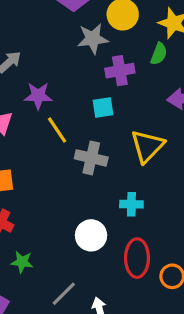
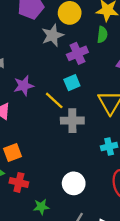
yellow line: (57, 130) -> (54, 100), moved
white circle: (91, 235) -> (74, 183), moved

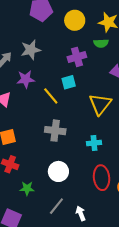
gray star: (52, 35) -> (31, 50), moved
green semicircle: (102, 35) -> (101, 43), turned 72
gray cross: (72, 121) -> (55, 131), moved

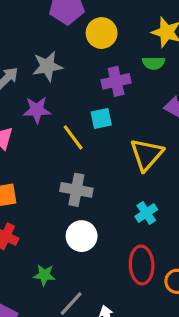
yellow circle: (75, 20) -> (102, 33), moved
cyan cross: (94, 143) -> (146, 213), moved, turned -32
white circle: (58, 171) -> (82, 236), moved
green star: (27, 188) -> (44, 275), moved

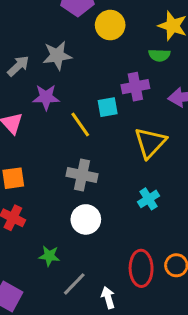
purple cross: (116, 81) -> (135, 87), moved
red ellipse: (142, 265) -> (141, 268), moved

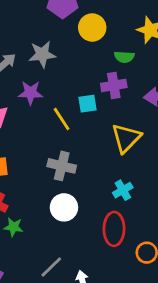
green semicircle: (159, 55) -> (124, 57), moved
green star: (49, 256) -> (13, 227), moved
red ellipse: (141, 268) -> (114, 229), moved

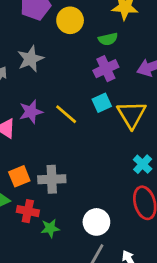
purple star: (31, 93) -> (31, 112), moved
cyan square: (88, 104) -> (102, 103), moved
gray cross: (62, 166) -> (52, 179), moved
white circle: (64, 207) -> (96, 222), moved

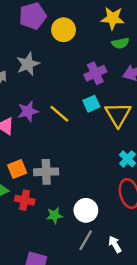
green semicircle: (108, 39) -> (120, 43), moved
green star: (50, 228) -> (54, 215), moved

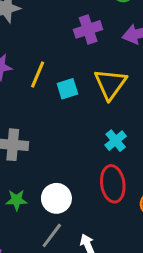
cyan square: (91, 104) -> (67, 89), moved
yellow line: (59, 114) -> (38, 75), turned 65

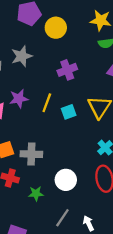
purple cross: (88, 29) -> (67, 70), moved
white circle: (56, 198) -> (66, 180), moved

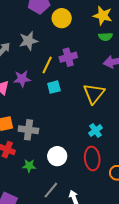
yellow line: (47, 103) -> (47, 65), moved
cyan square: (69, 112) -> (54, 87), moved

